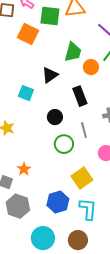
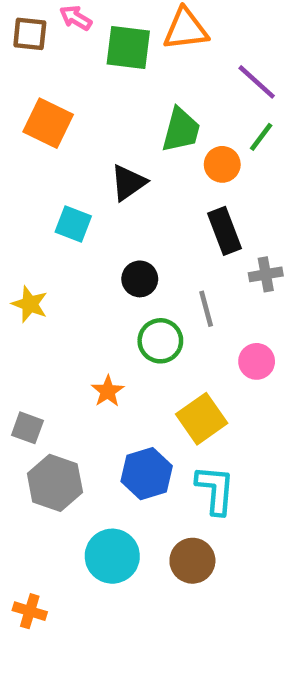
orange square: (28, 34) -> (48, 123), moved
black rectangle: (80, 96) -> (225, 231), moved
orange star: (24, 169) -> (108, 391), moved

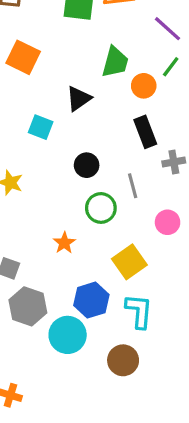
cyan circle: (112, 556) -> (68, 335), moved

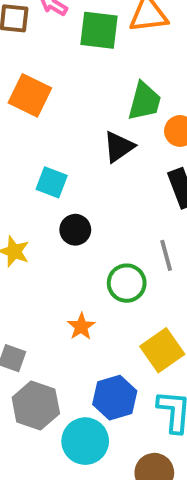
black triangle: (79, 99) -> (119, 147), moved
black circle: (87, 165) -> (75, 230), moved

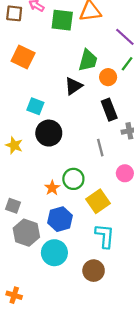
black circle: (75, 230) -> (49, 133), size x1.5
green circle: (127, 283) -> (73, 179), moved
blue hexagon: (115, 398) -> (60, 219), moved

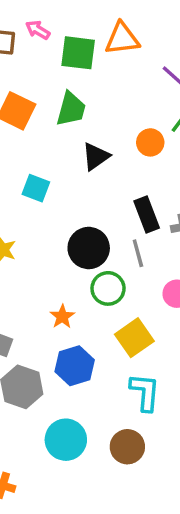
green trapezoid: (88, 60) -> (71, 109), moved
black rectangle: (109, 110) -> (147, 215), moved
black circle: (49, 133) -> (89, 248), moved
green circle: (73, 179) -> (108, 288), moved
cyan circle: (54, 253) -> (66, 440), moved

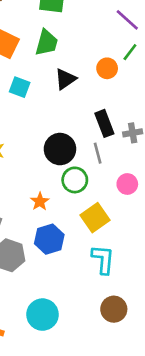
cyan square: (36, 188) -> (20, 87), moved
cyan circle: (66, 440) -> (42, 315), moved
brown circle: (127, 447) -> (114, 309), moved

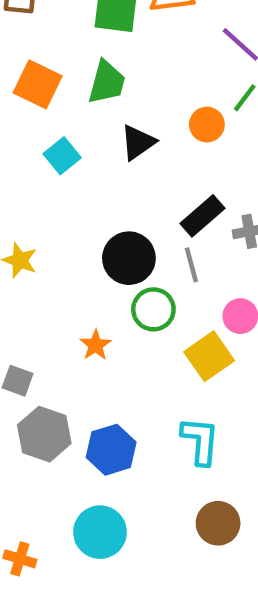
cyan square: (20, 87) -> (62, 156), turned 30
black rectangle: (104, 123) -> (202, 216), turned 70
yellow square: (95, 218) -> (209, 356), moved
blue hexagon: (49, 239) -> (111, 450), moved

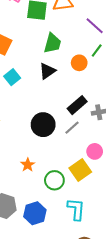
green trapezoid: (107, 82) -> (52, 43), moved
gray line: (191, 265) -> (72, 128), turned 63
green circle: (153, 309) -> (54, 180), moved

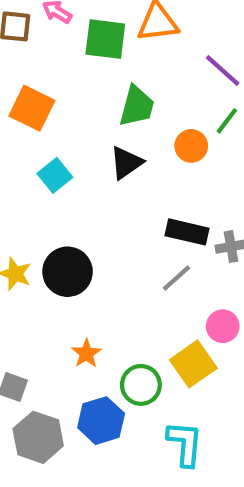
black rectangle: (77, 105) -> (187, 232), turned 54
black circle: (43, 125) -> (68, 272), moved
blue hexagon: (35, 213) -> (101, 421), moved

